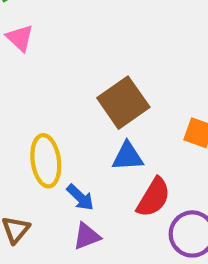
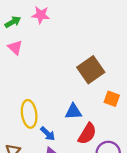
brown square: (123, 103) -> (91, 70), moved

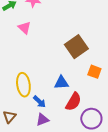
pink triangle: (15, 48) -> (24, 28), moved

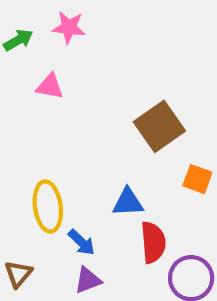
pink triangle: (24, 28) -> (50, 86), turned -32
red semicircle: (73, 102) -> (153, 242), turned -36

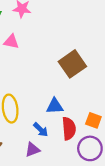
orange square: (197, 179) -> (93, 120), moved
blue arrow: (82, 242) -> (41, 130), moved

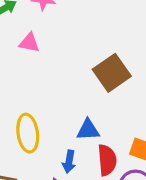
blue arrow: (41, 130) -> (69, 162), turned 56

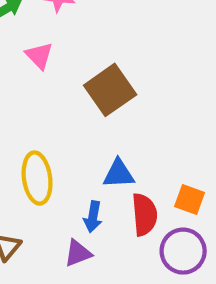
pink triangle: (29, 43) -> (39, 56), turned 35
brown square: (112, 73) -> (110, 90), moved

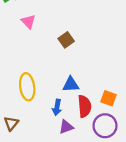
brown square: (110, 90) -> (66, 40), size x0.6
purple triangle: (78, 253) -> (66, 127), moved

